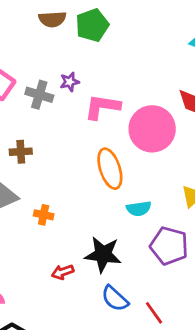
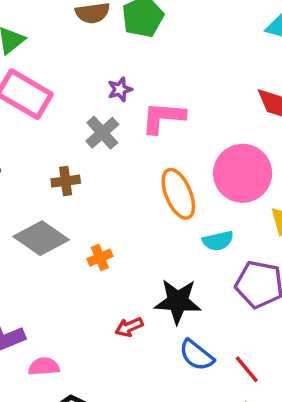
gray cross: (39, 95) -> (102, 133), moved, turned 36
pink circle: (152, 129) -> (243, 173), moved
orange cross: (44, 215) -> (100, 258), turned -30

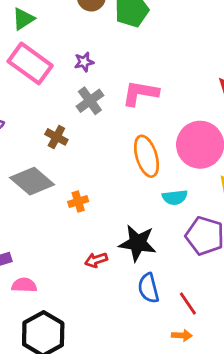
purple star: (120, 89) -> (84, 62), moved
brown cross: (66, 181) -> (56, 137), turned 30
blue semicircle: (197, 355) -> (148, 288), turned 32

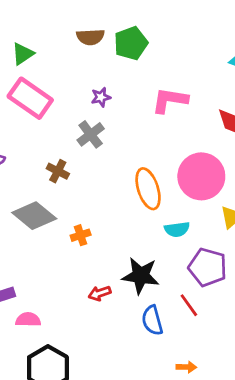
purple star: (84, 62) -> (101, 97), moved
pink L-shape: (140, 93) -> (170, 100), moved
red line: (188, 303) -> (189, 305), moved

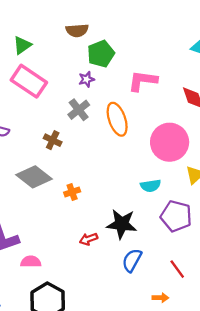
green pentagon: (131, 43) -> (101, 54), moved
orange ellipse: (148, 189) -> (117, 119), moved
red line: (189, 305) -> (177, 269), moved
blue semicircle: (152, 320) -> (132, 260), turned 45

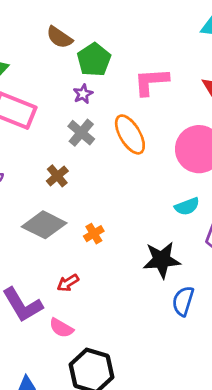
brown semicircle: (77, 30) -> (59, 37), turned 50
brown cross: (53, 140) -> (57, 176), turned 36
red arrow: (88, 239) -> (68, 283), moved
pink semicircle: (31, 262) -> (61, 328), turned -138

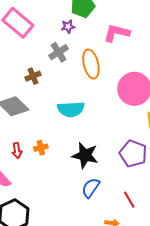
cyan semicircle: (187, 206) -> (71, 109), moved, size x1.5
orange cross: (94, 234) -> (41, 148), moved
red arrow: (68, 283) -> (17, 151), turned -84

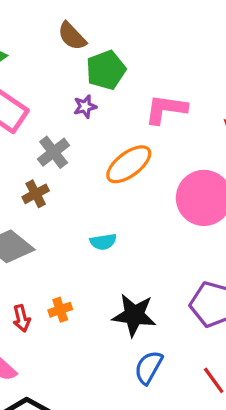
gray cross: (58, 52) -> (54, 152), moved
orange ellipse: (91, 64) -> (129, 164), turned 72
cyan semicircle: (71, 109) -> (103, 242), size x0.6

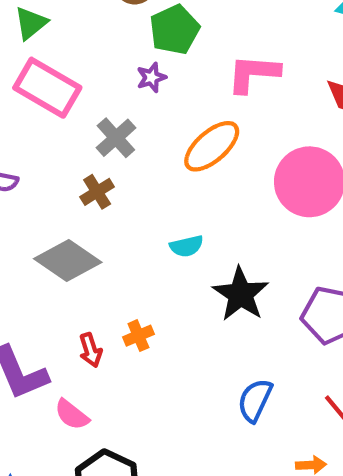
black star: (134, 315) -> (241, 294), moved, turned 30

